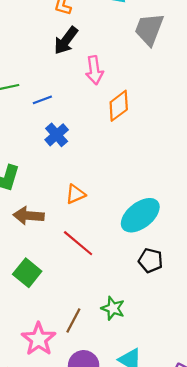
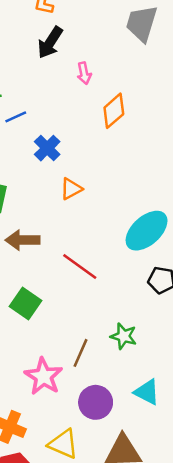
pink arrow: (94, 70) -> (84, 73), size x0.7
blue line: (42, 100) -> (16, 117), moved
orange triangle: (75, 194) -> (71, 189), moved

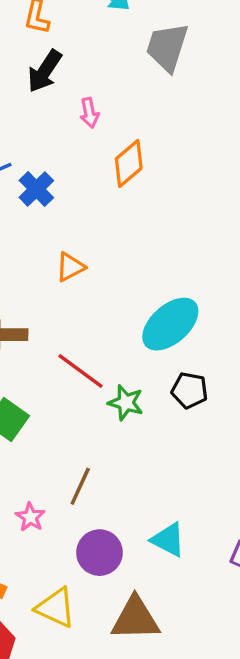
blue cross: (47, 148) -> (36, 189), moved
green star: (124, 336) -> (126, 403), moved
pink star: (43, 376) -> (30, 517), size x0.6

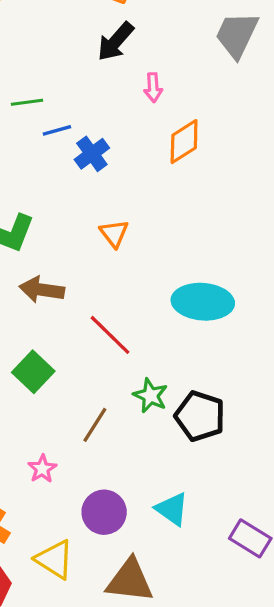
orange triangle: (70, 267) -> (114, 233), turned -48
cyan ellipse: (170, 324) -> (203, 302), turned 38
black pentagon: (190, 390) -> (200, 416), moved, size x1.4
green star: (126, 403) -> (150, 396), moved
brown line: (80, 486) -> (95, 425), moved

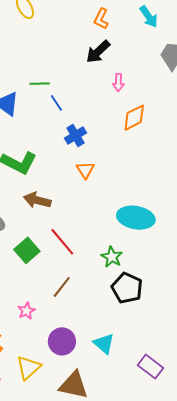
blue line: (57, 130) -> (56, 103), turned 66
blue cross: (92, 154) -> (76, 135), moved
red line: (110, 335) -> (62, 242), moved
green star: (150, 396) -> (112, 257), moved
yellow triangle: (55, 559) -> (28, 367), turned 40

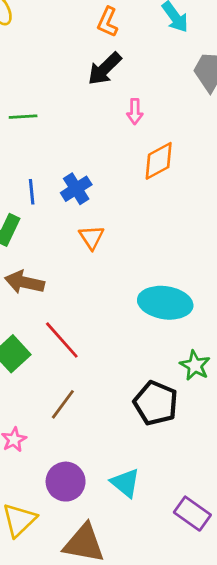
blue line: (56, 103) -> (32, 192), moved, turned 30
green star: (112, 257) -> (195, 365), moved

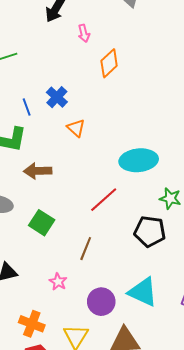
red line: (62, 340) -> (104, 200), moved, turned -76
cyan triangle: (125, 483) -> (143, 292), size x1.4

